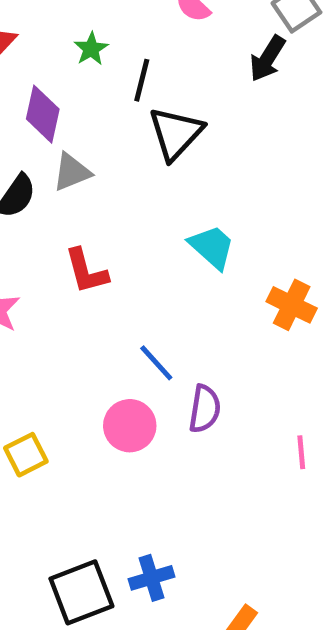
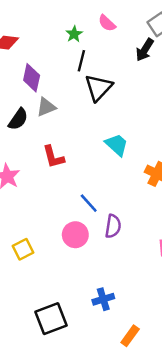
green star: (91, 49) -> (74, 34), moved
blue cross: (151, 578) -> (103, 299), moved

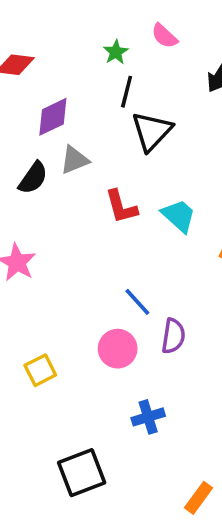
purple diamond: (32, 78) -> (53, 117), turned 52
red L-shape: (53, 157) -> (121, 207), moved
blue cross: (103, 299) -> (148, 417), moved

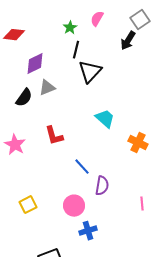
pink semicircle: (164, 36) -> (97, 19), turned 77
red L-shape: (121, 207) -> (54, 136), moved
pink circle: (118, 349) -> (74, 206), moved

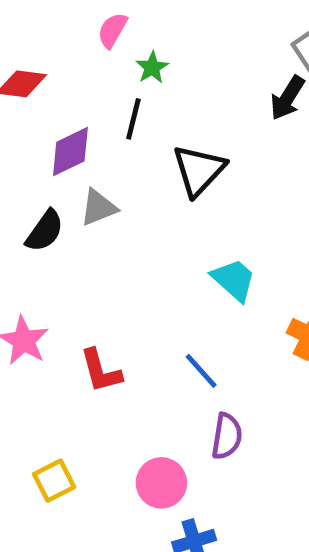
pink semicircle: (97, 19) -> (112, 30), moved
black line: (76, 50) -> (133, 119), moved
red L-shape: (54, 136) -> (101, 371), moved
blue line: (82, 167) -> (201, 371), moved

